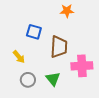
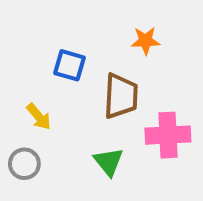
orange star: (67, 11) -> (145, 41), moved
gray circle: (28, 80) -> (24, 164), moved

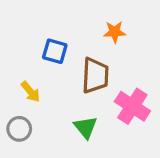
pink cross: (168, 135) -> (132, 106), turned 36

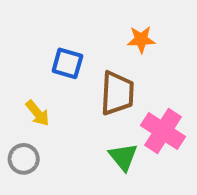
green triangle: (86, 127) -> (123, 157), moved

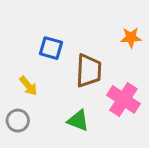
orange star: (141, 39) -> (131, 38), moved
green triangle: (123, 157) -> (78, 121), moved, turned -30

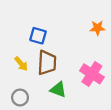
brown trapezoid: (89, 71) -> (47, 63), moved
gray circle: (18, 121) -> (20, 97), moved

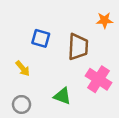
orange star: (98, 28) -> (104, 20), moved
brown trapezoid: (47, 63) -> (78, 47), moved

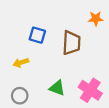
yellow arrow: (23, 68) -> (21, 63), turned 112
pink cross: (98, 79) -> (90, 90), moved

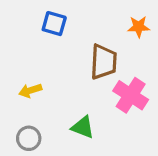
blue square: (37, 35) -> (54, 24), moved
pink cross: (90, 90) -> (131, 95), moved

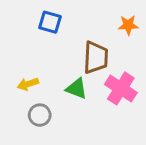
green triangle: (83, 127) -> (77, 88), moved
gray circle: (29, 138) -> (40, 115), moved

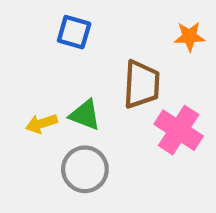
green triangle: (77, 88) -> (85, 115), moved
gray circle: (40, 115) -> (85, 169), moved, size x1.4

